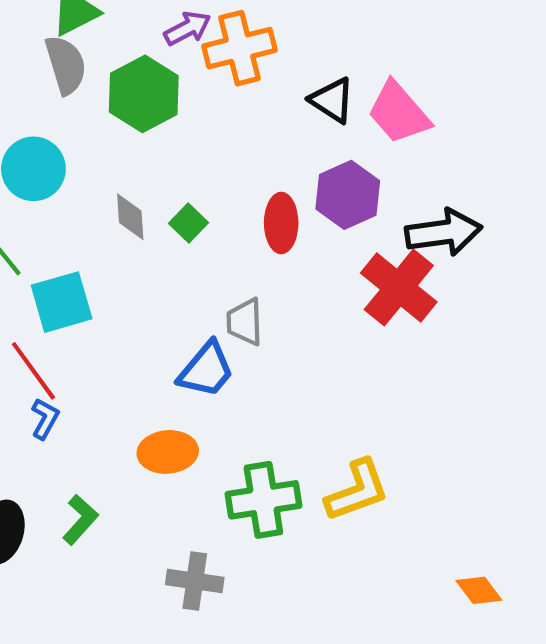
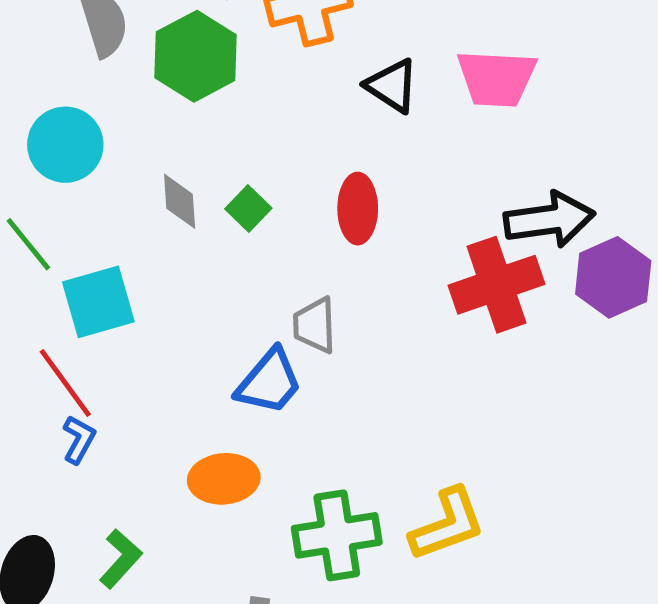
black triangle: (332, 100) -> (392, 86), moved
pink trapezoid: (399, 113) -> (496, 78), turned -46
purple hexagon: (348, 195) -> (613, 277), moved
red cross: (399, 288) -> (496, 285), turned 32

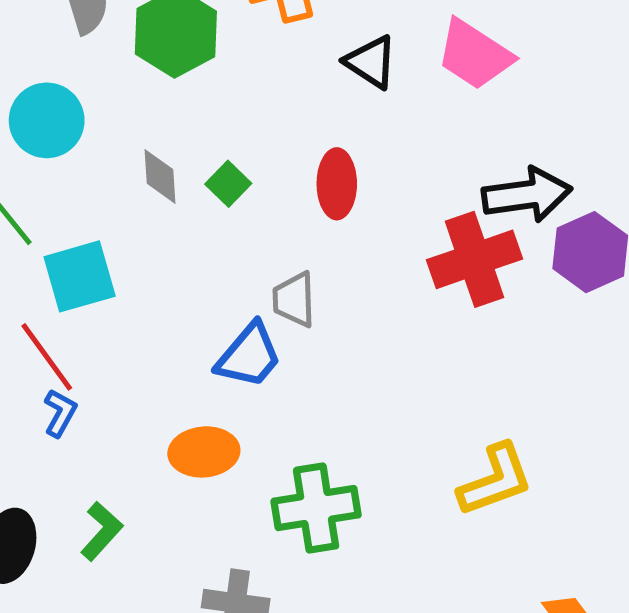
pink trapezoid: (496, 78) -> (475, 55), turned 30
yellow L-shape: (447, 524) -> (495, 480), moved

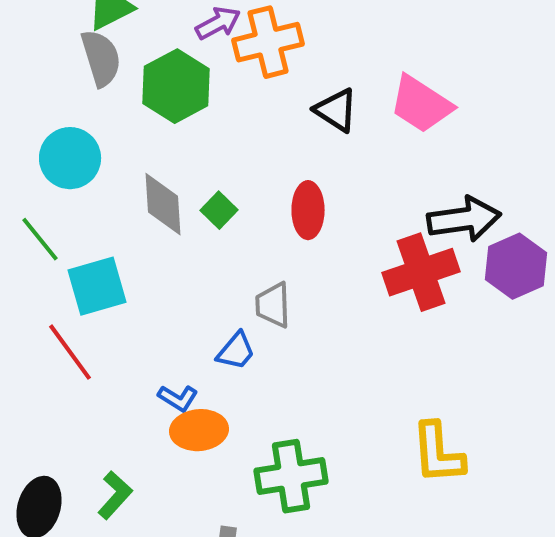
gray diamond: (160, 176) -> (163, 204), size x1.4
blue trapezoid: (249, 356) -> (236, 351), size x0.7
blue L-shape: (60, 413) -> (178, 398), moved, turned 93
yellow L-shape: (495, 480) -> (438, 453), turned 106

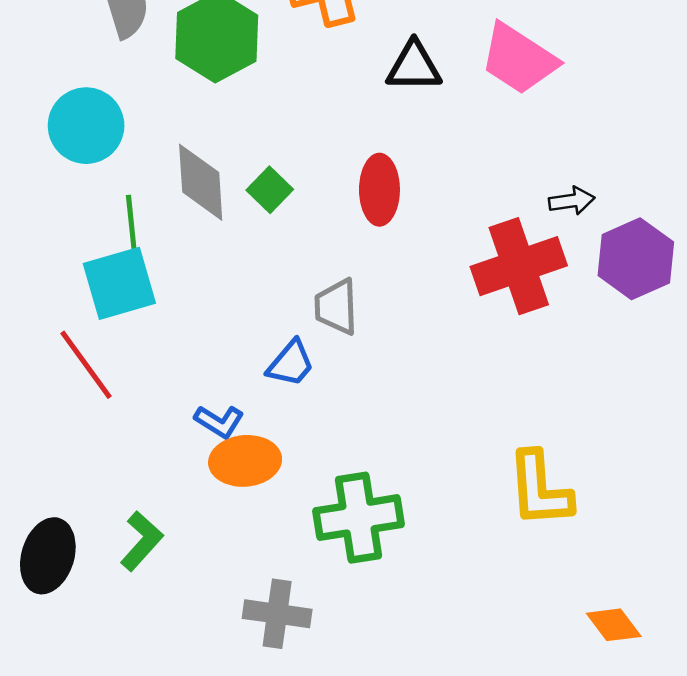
black triangle: (336, 110) -> (414, 66), turned -33
black arrow: (464, 219) -> (572, 201), size x0.5
green line: (40, 239) -> (132, 227), moved, turned 33

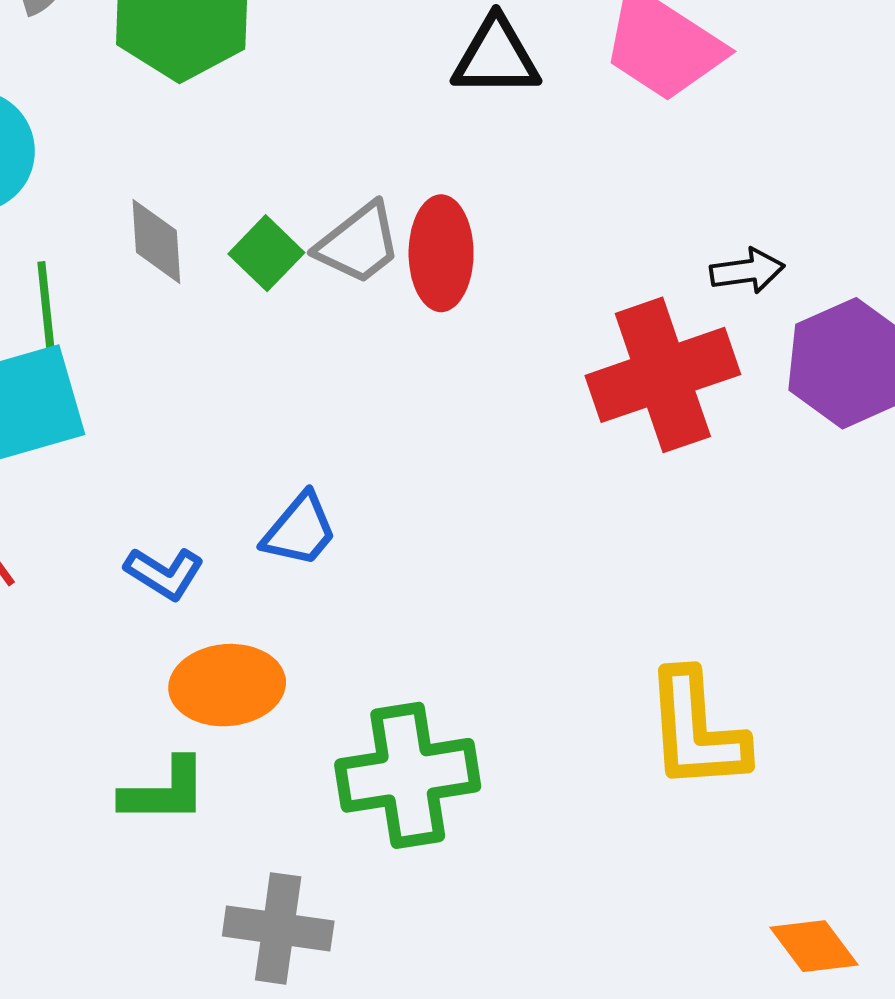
gray diamond: (201, 182) -> (156, 241), size x0.7
gray trapezoid: (336, 307) -> (359, 243), moved, turned -126
blue L-shape: (219, 421) -> (164, 573), moved
green L-shape: (142, 541) -> (164, 791), moved, turned 48

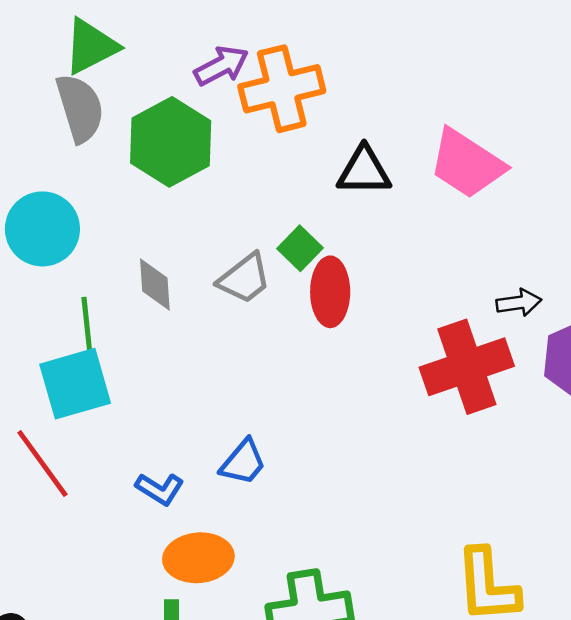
gray trapezoid: (359, 243) -> (244, 279), moved
green square: (266, 253) -> (300, 248), moved

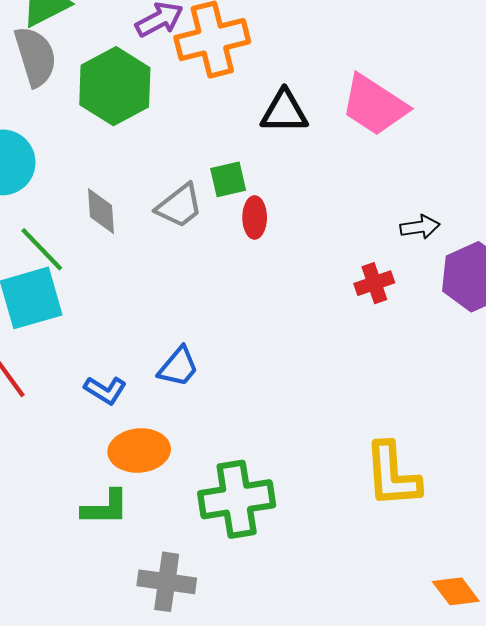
green square: (300, 248) -> (228, 179), turned 33
red ellipse: (330, 292) -> (255, 217), size x0.7
green line: (87, 328) -> (42, 249), turned -38
red cross: (467, 367) -> (374, 283), size x0.5

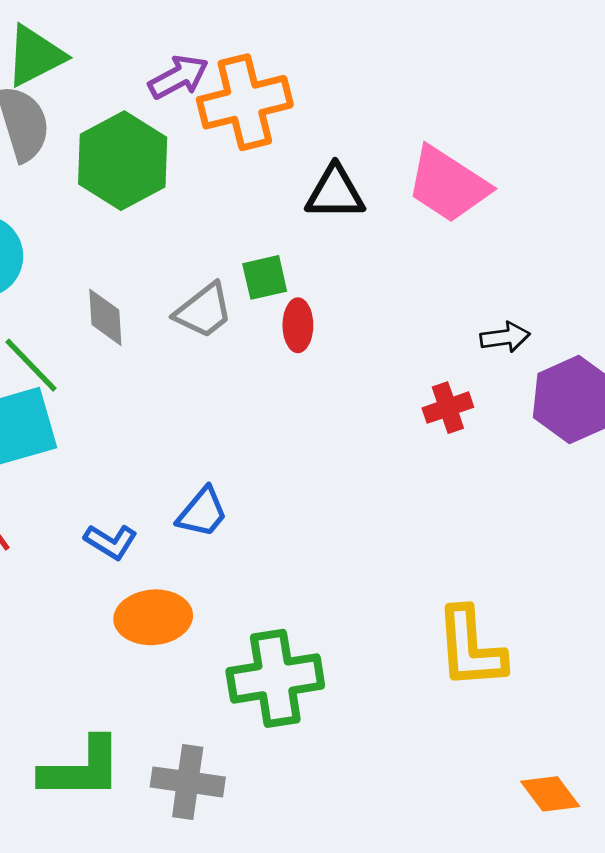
green L-shape: (105, 508) -> (82, 769), moved, size x1.4

